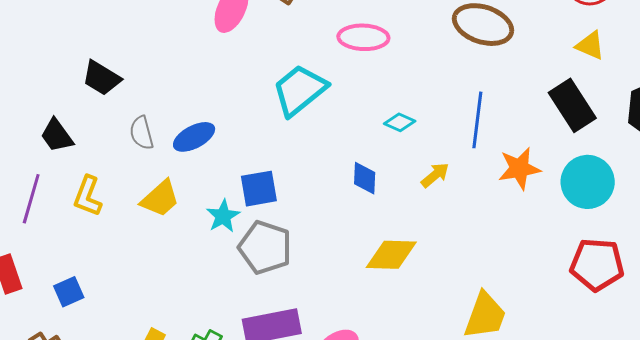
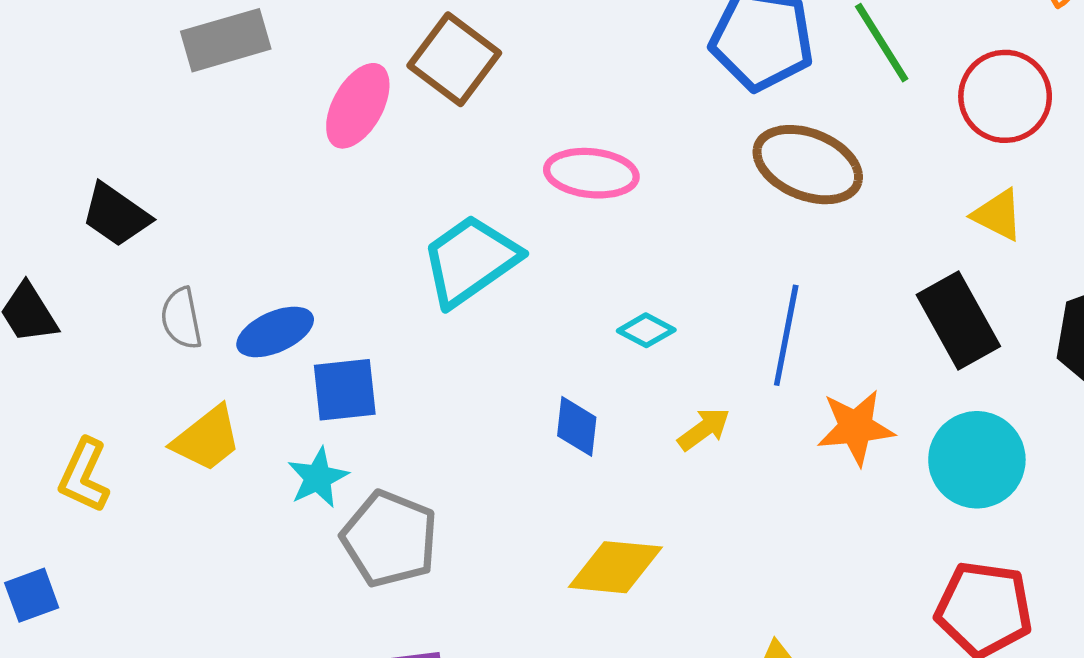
blue square: (259, 189) -> (345, 390), moved
yellow L-shape: (88, 196) -> (84, 475), moved

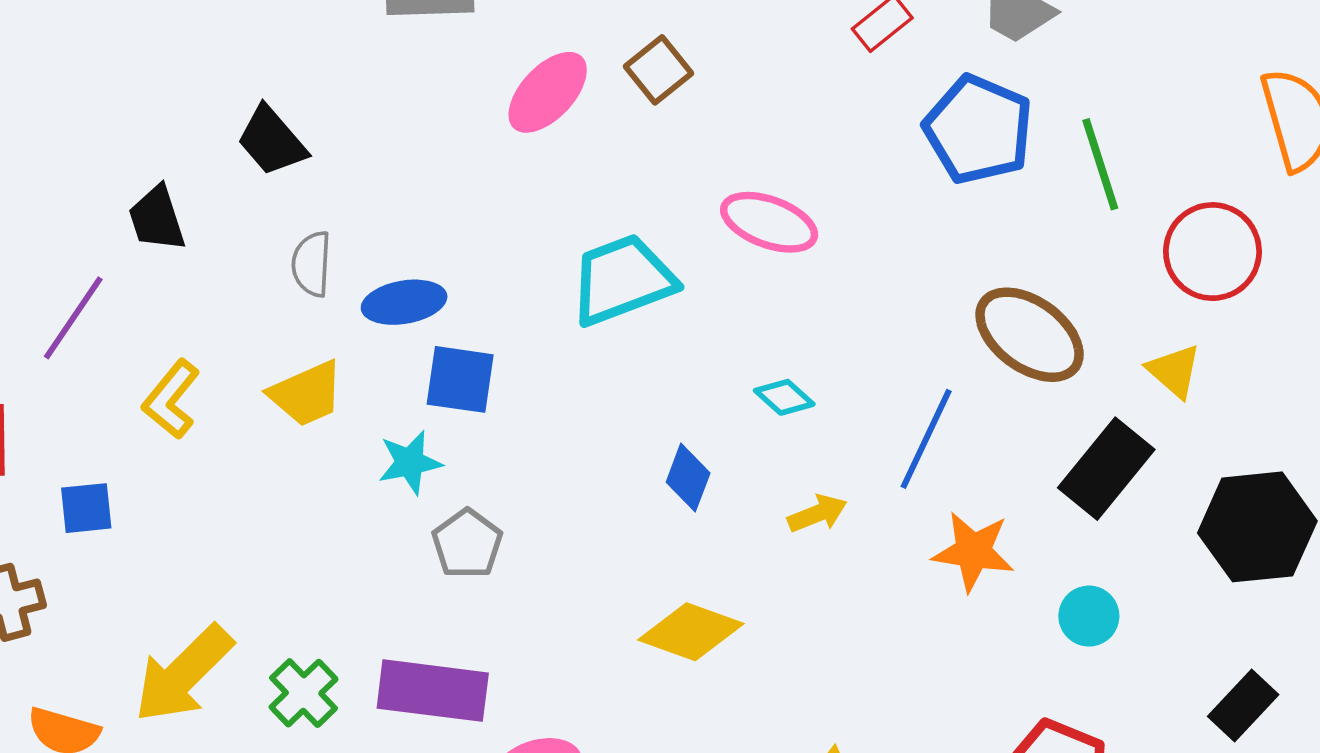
brown square: (454, 59) -> (658, 70), size x0.7
brown ellipse: (808, 165) -> (1030, 335), moved
black rectangle: (958, 320) -> (1106, 469), turned 54
cyan circle: (977, 460) -> (1089, 616), size x0.6
gray pentagon: (390, 539) -> (467, 544), size x0.7

